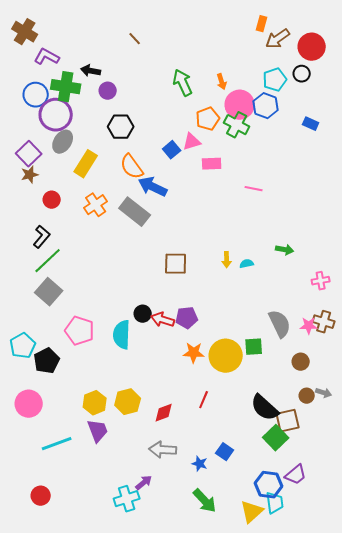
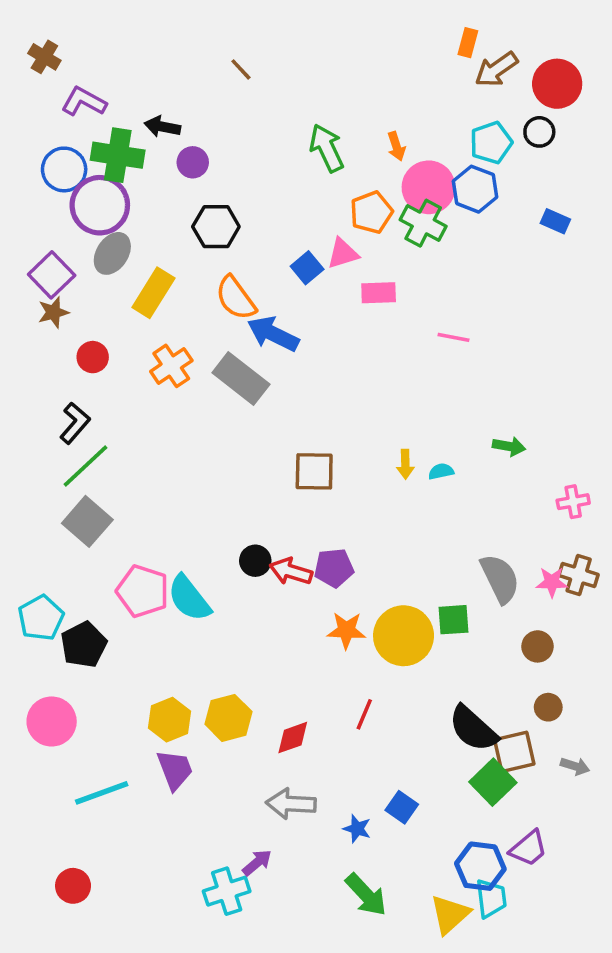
brown cross: (25, 32) -> (44, 57), size x0.7
cyan semicircle: (122, 335) -> (189, 598), moved, turned -40
gray arrow: (324, 393) -> (575, 766), moved

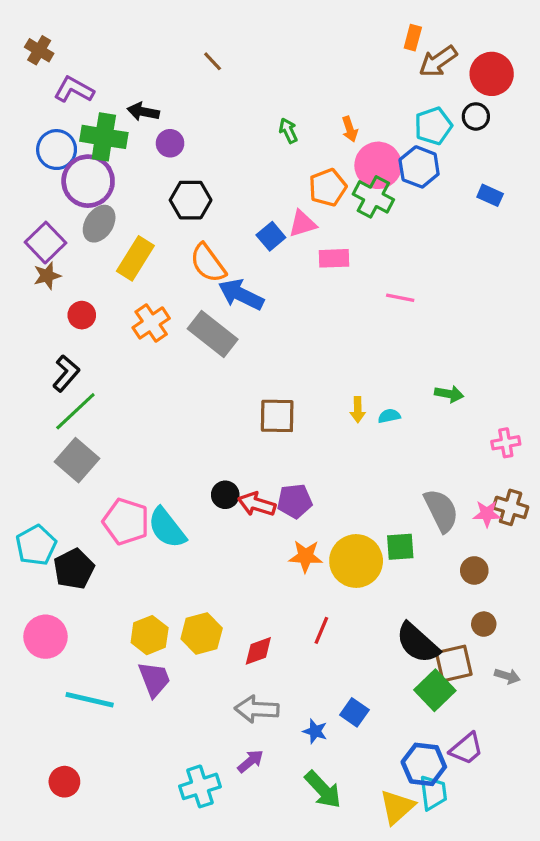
green arrow: (327, 148) -> (288, 131), size x0.6
cyan line: (102, 793) -> (90, 700), turned 33
purple arrow: (257, 863) -> (250, 761), moved

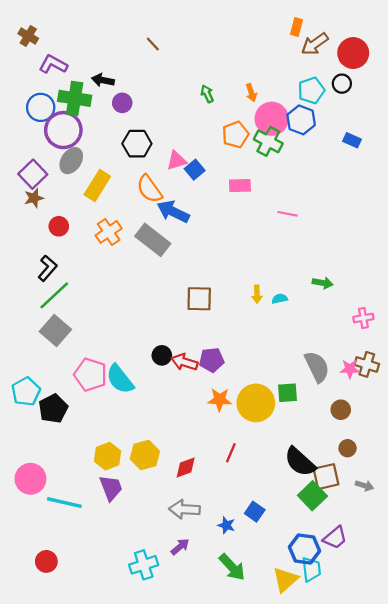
pink triangle: (302, 224) -> (177, 161), moved
pink circle: (46, 637) -> (30, 479), moved

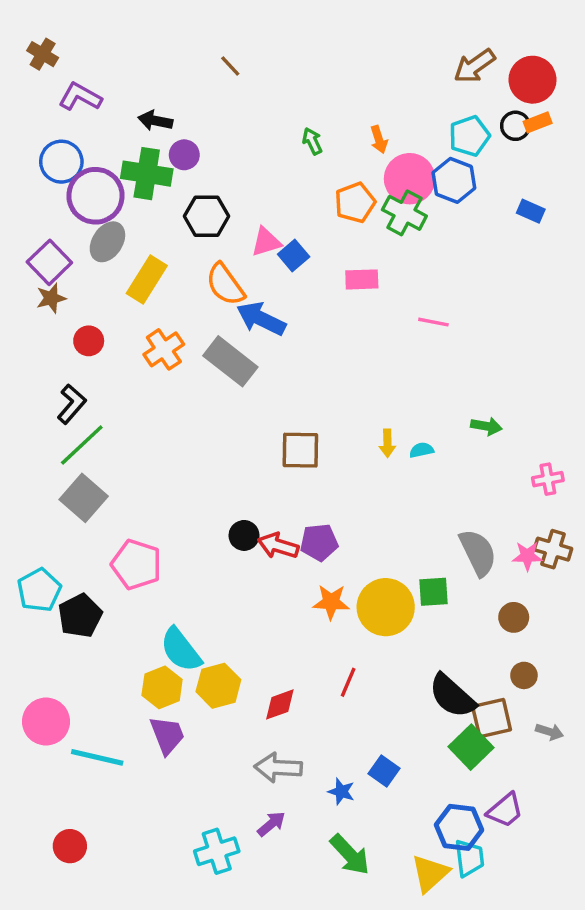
orange rectangle: (297, 27) -> (538, 122), moved, turned 54
green cross: (75, 98) -> (147, 174), moved
cyan semicircle: (120, 379) -> (181, 650), moved

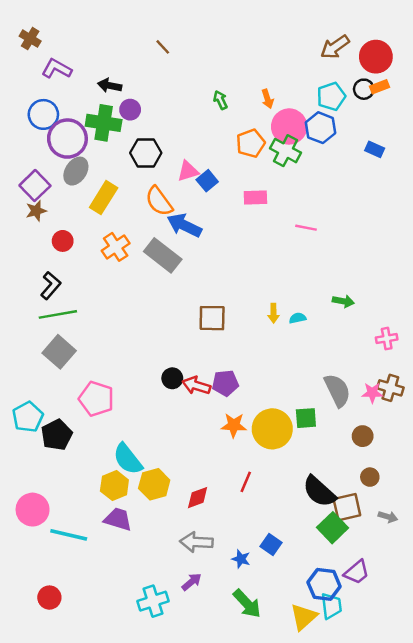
green line: (82, 445) -> (58, 314), turned 33
purple trapezoid: (167, 735) -> (118, 519), turned -52

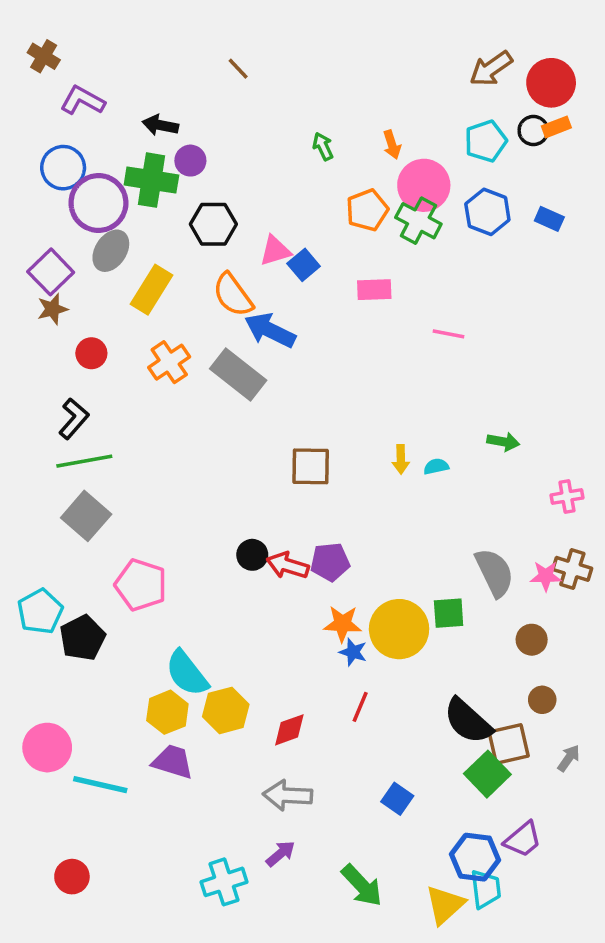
blue hexagon: (320, 128) -> (487, 212), moved
gray arrow: (388, 517) -> (569, 758), turned -72
blue star: (241, 559) -> (353, 652), moved

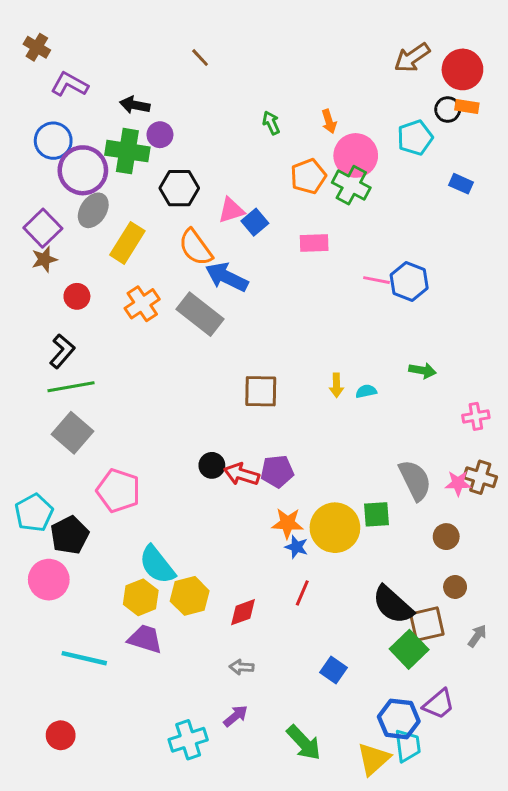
orange rectangle: (556, 127) -> (467, 107), turned 30
cyan pentagon: (486, 141) -> (415, 138), moved
blue hexagon: (487, 212) -> (409, 282), moved
pink circle: (47, 748) -> (49, 580), moved
gray arrow: (288, 795) -> (242, 667), size x0.6

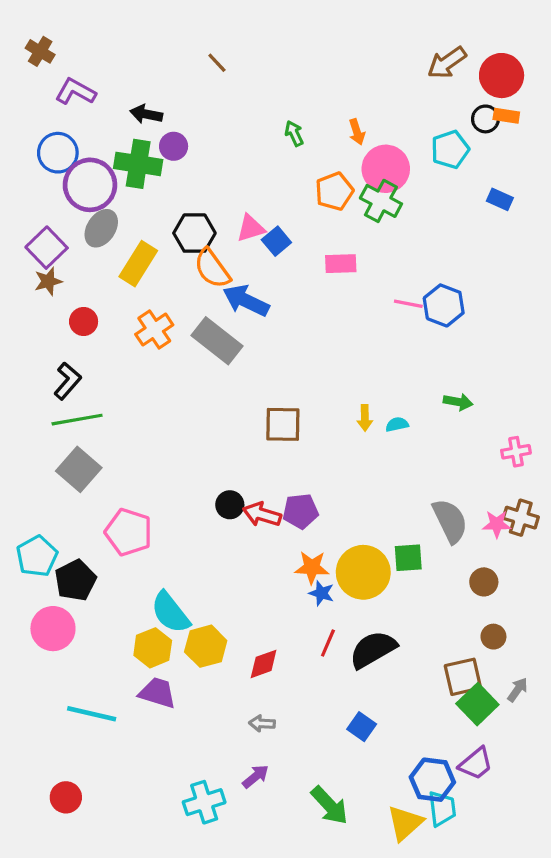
black hexagon: (179, 188) -> (194, 233), moved
black semicircle: (393, 605) -> (373, 649), moved, turned 108
green square: (409, 649) -> (477, 704), moved

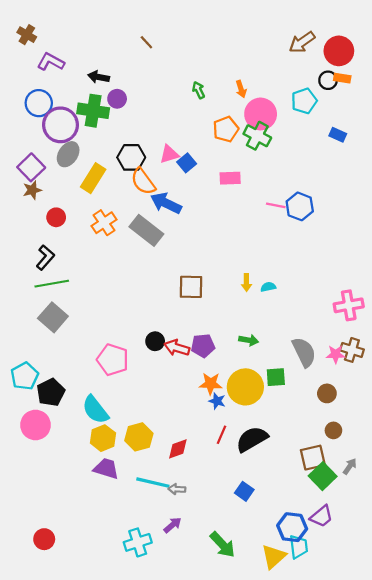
green arrow: (458, 402) -> (249, 340), moved
pink cross: (516, 452) -> (349, 305), size x1.5
pink pentagon: (129, 532) -> (113, 360), moved
cyan semicircle: (170, 612) -> (95, 410), moved
cyan line: (92, 714) -> (153, 483), moved

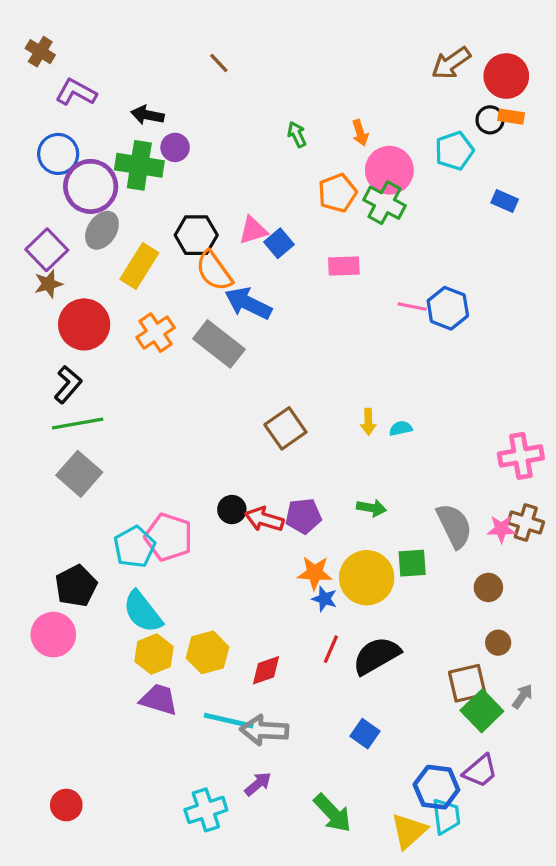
red circle: (56, 217) -> (84, 324), size x1.8
brown square: (191, 287) -> (285, 428), turned -36
cyan pentagon: (25, 376) -> (134, 547), moved
gray arrow: (177, 489) -> (264, 730), size x1.8

